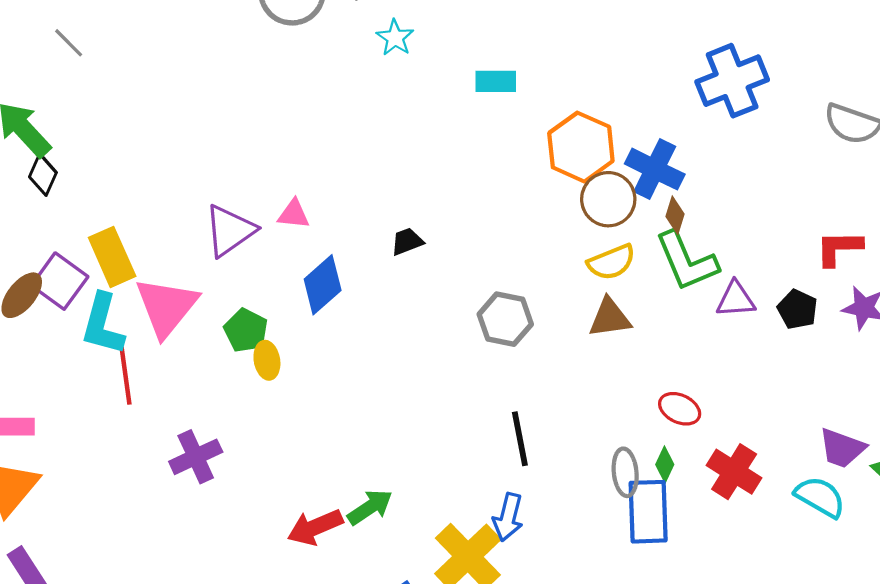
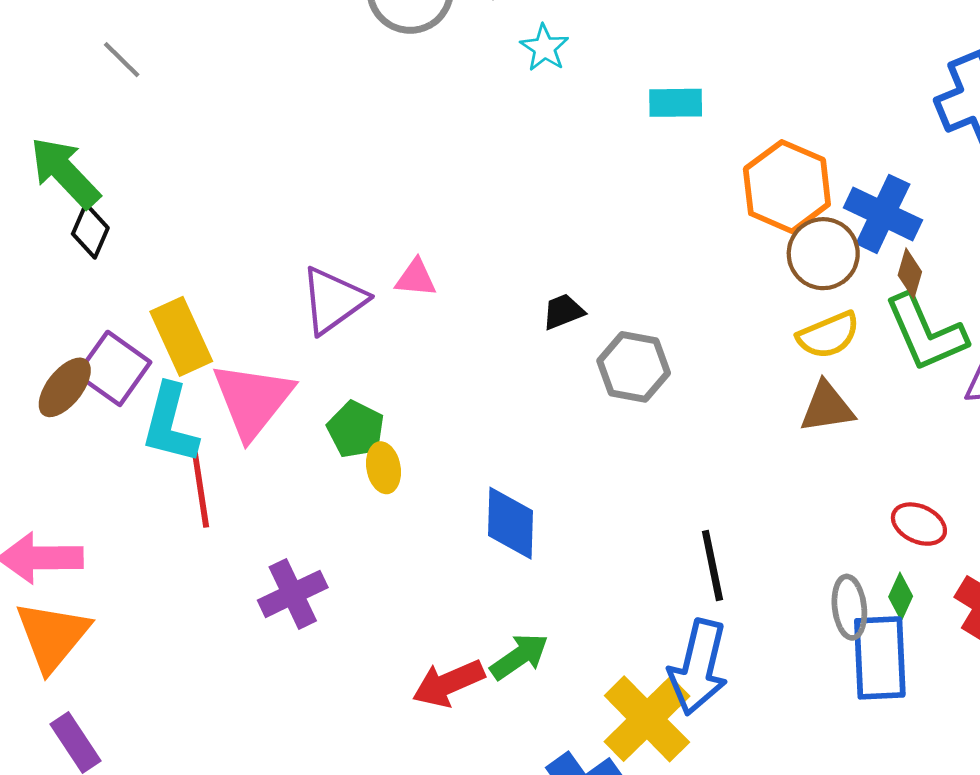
blue diamond: (323, 285) -> (510, 523), moved, turned -46
gray hexagon: (505, 319) -> (634, 367), moved
blue arrow: (508, 517) -> (698, 667), size x1.5

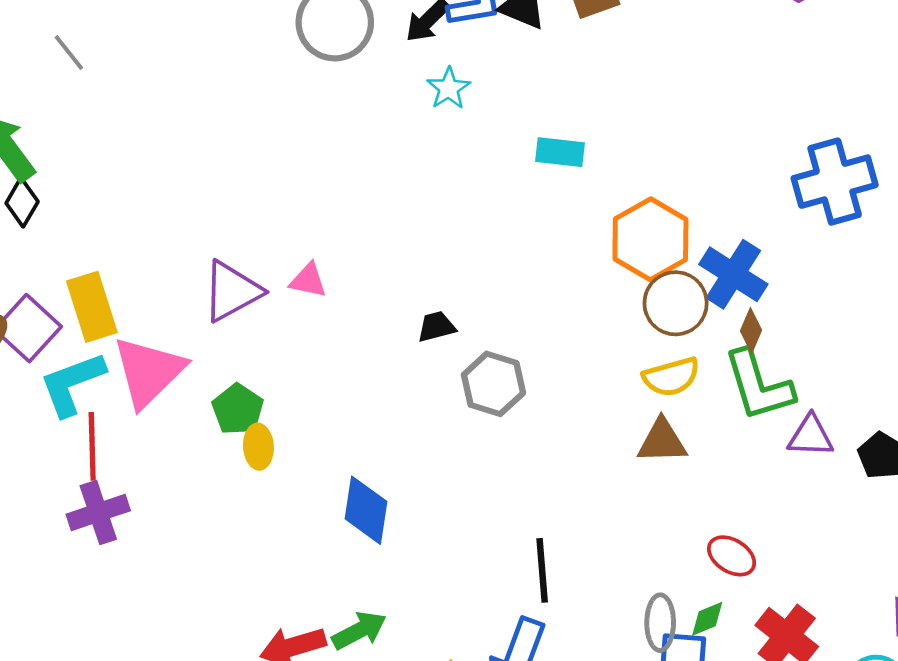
cyan L-shape: (170, 424) -> (72, 384), turned 48
purple cross: (293, 594) -> (98, 512), moved
green diamond: (901, 597) -> (707, 619), turned 36

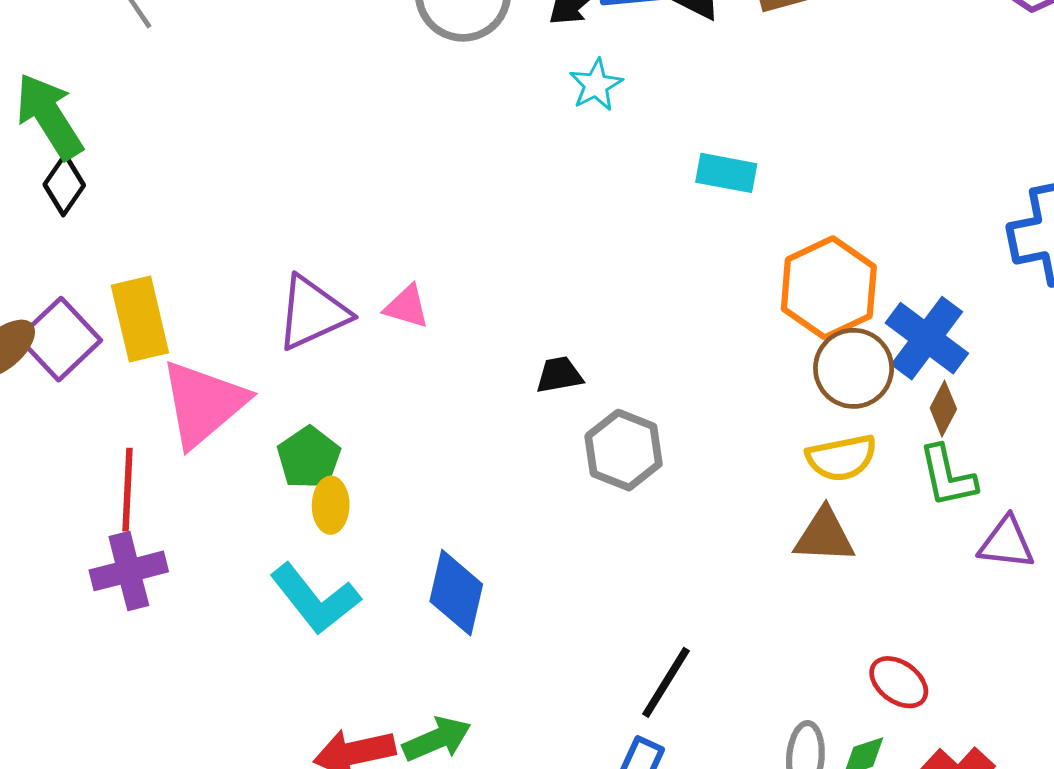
cyan L-shape: (72, 384) -> (315, 599), moved, turned -112
green L-shape: (759, 385) -> (947, 476), size x0.7
black line: (542, 570) -> (666, 682), turned 32

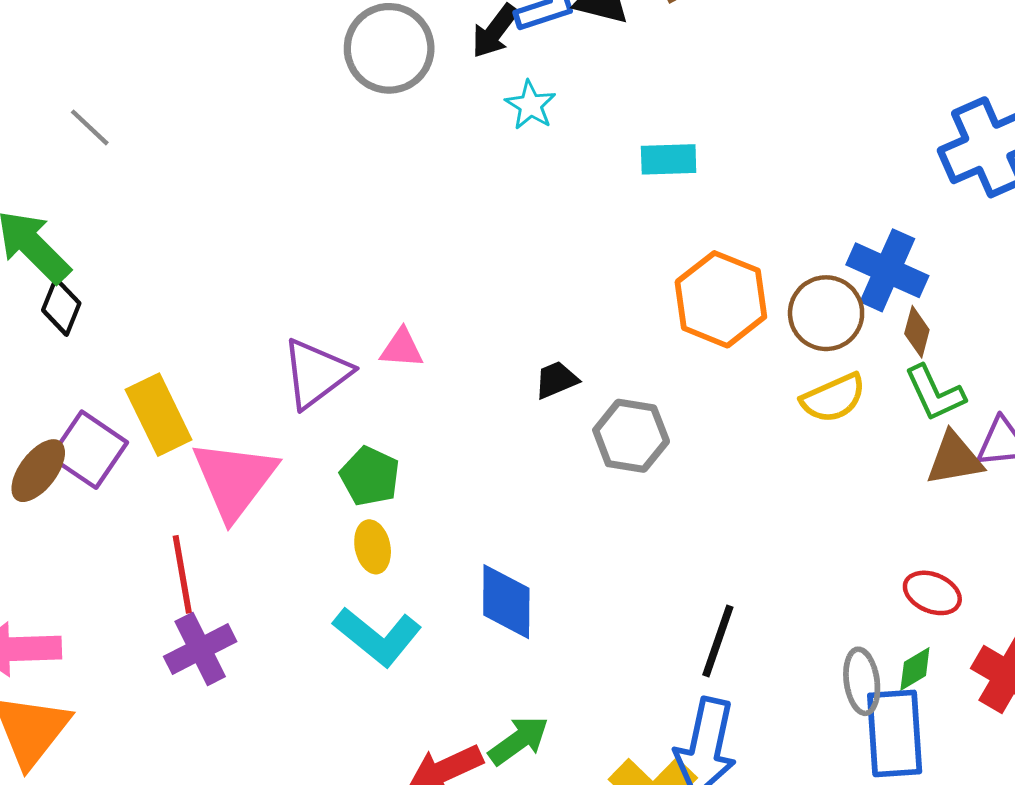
orange hexagon: (829, 288) -> (721, 299), moved
green pentagon: (309, 458) -> (370, 476), moved
brown triangle: (824, 536) -> (954, 459), moved

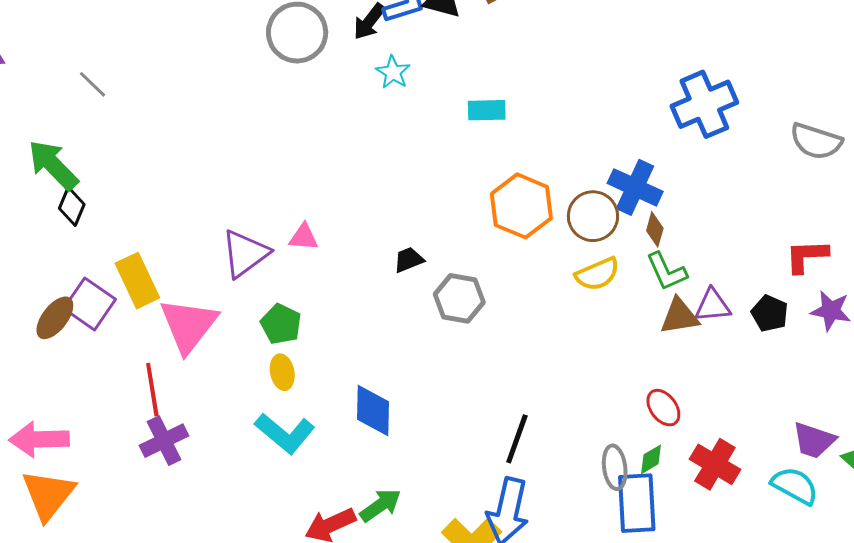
red ellipse: (932, 593) -> (663, 408), turned 30

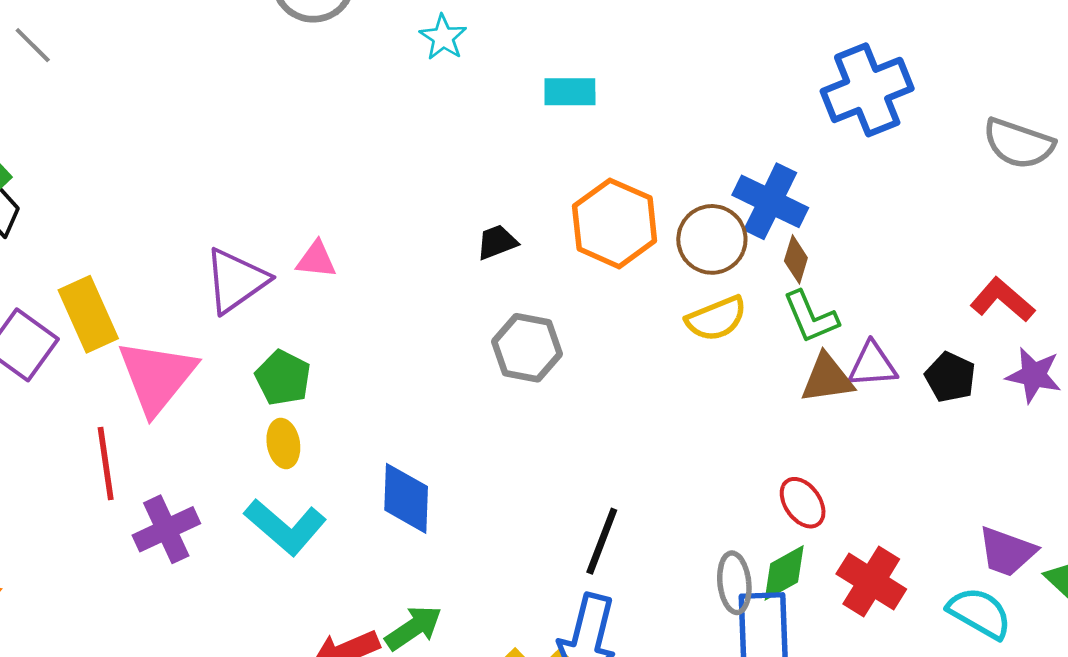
red L-shape: (807, 256) -> (1002, 300), turned 42
black trapezoid: (409, 260) -> (497, 242), moved
purple cross: (164, 441) -> (166, 529), moved
green diamond: (651, 459) -> (784, 573), size x1.4

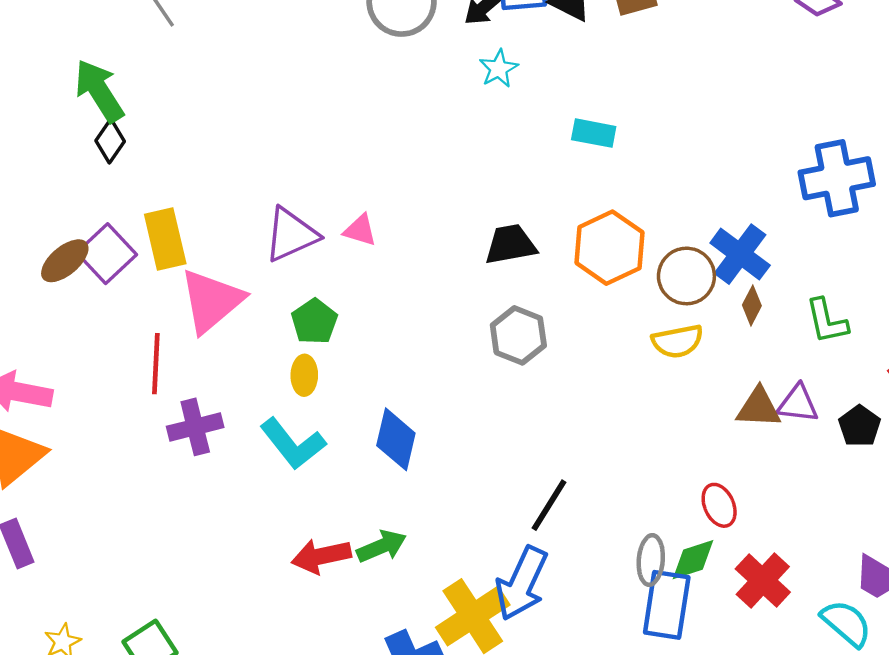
black trapezoid: (497, 242) -> (510, 244), size x1.5
green L-shape: (811, 317) -> (827, 321), moved

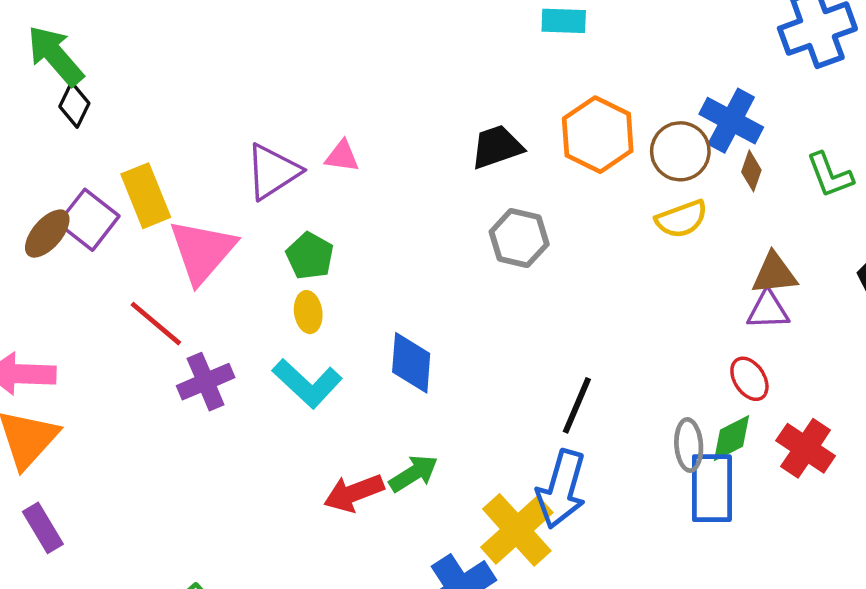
red line: (156, 364) -> (156, 324), turned -44
purple triangle: (798, 404) -> (768, 310), moved

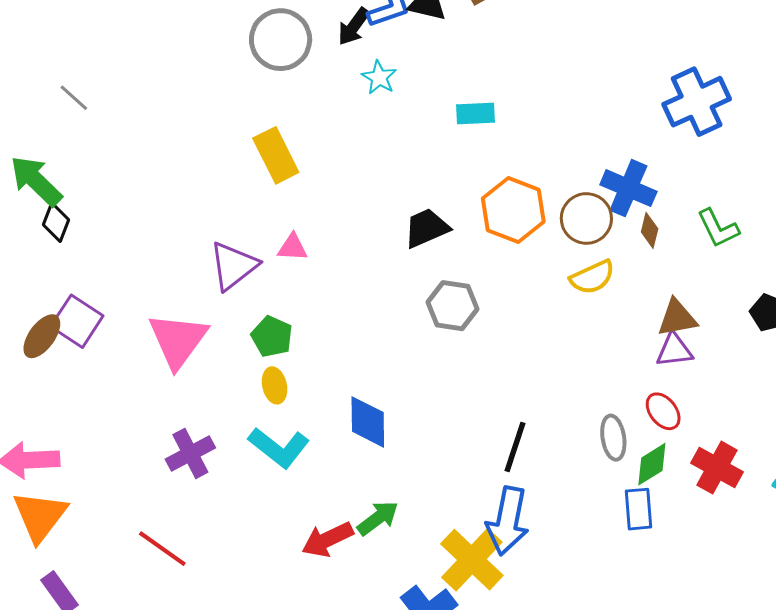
yellow rectangle: (146, 196) -> (276, 155), moved
red line: (156, 324) -> (162, 549), moved
gray ellipse: (689, 445) -> (613, 438), moved
blue rectangle: (712, 488) -> (639, 509), size x0.7

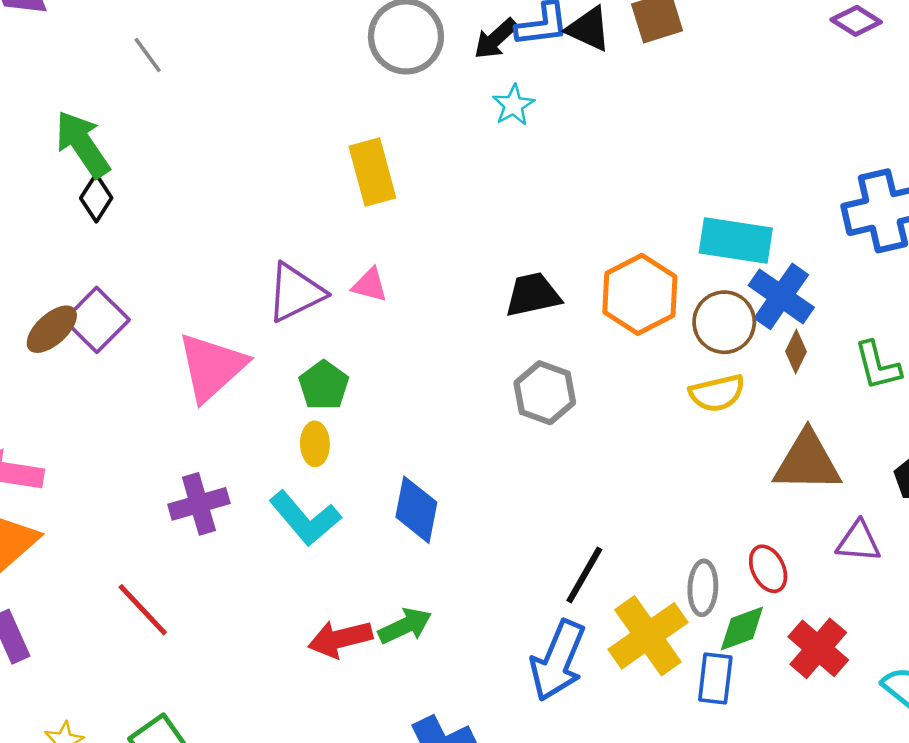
cyan rectangle: (475, 114) -> (736, 241), moved, size x1.5
brown triangle: (677, 318) -> (807, 462), size x1.4
purple triangle: (674, 350) -> (859, 542), moved
yellow cross: (472, 560) -> (648, 636), moved

